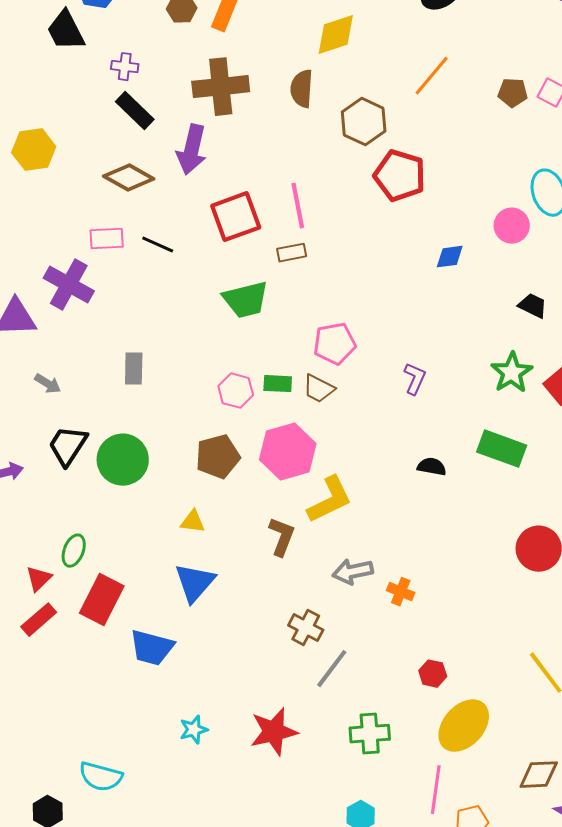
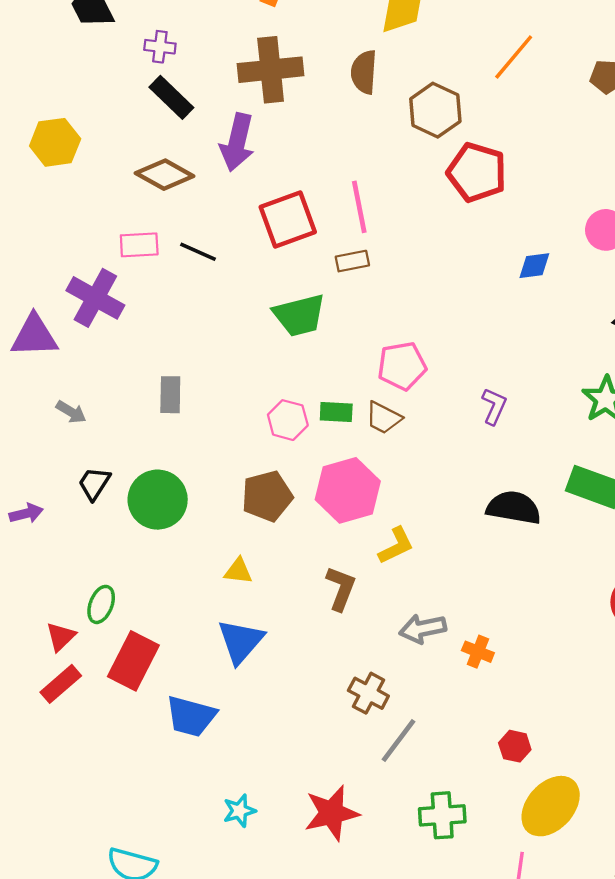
black trapezoid: (68, 446) -> (94, 483), size x0.7
black semicircle: (432, 467) -> (514, 508), size x1.6
yellow L-shape: (330, 500) -> (396, 546), size x0.7

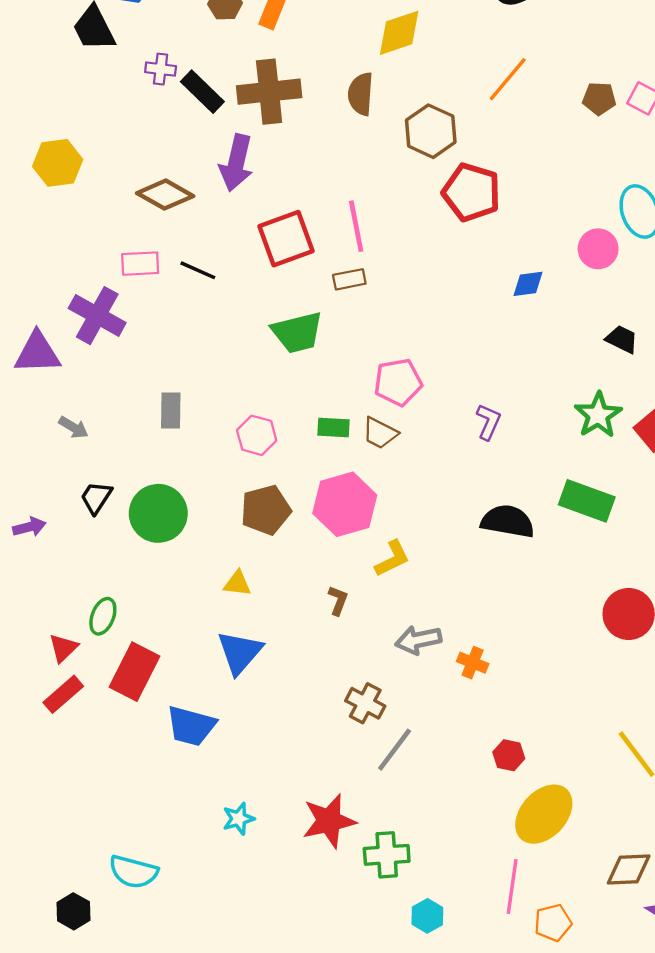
black rectangle: (171, 97) -> (202, 92), moved
pink hexagon: (288, 420) -> (257, 435), moved
brown L-shape: (341, 588) -> (338, 600), size x0.7
green cross: (442, 815) -> (387, 855), moved

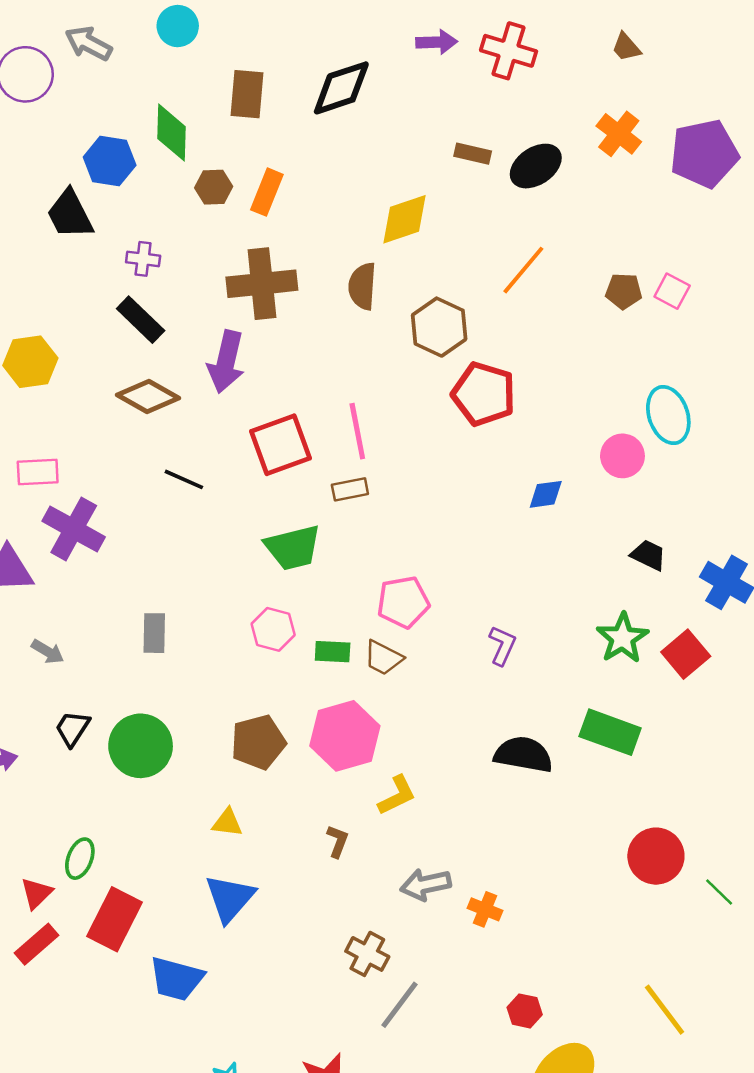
black rectangle: (202, 92) -> (141, 320), moved
pink rectangle: (140, 264) -> (38, 472), moved
pink hexagon: (257, 435) -> (273, 629), moved

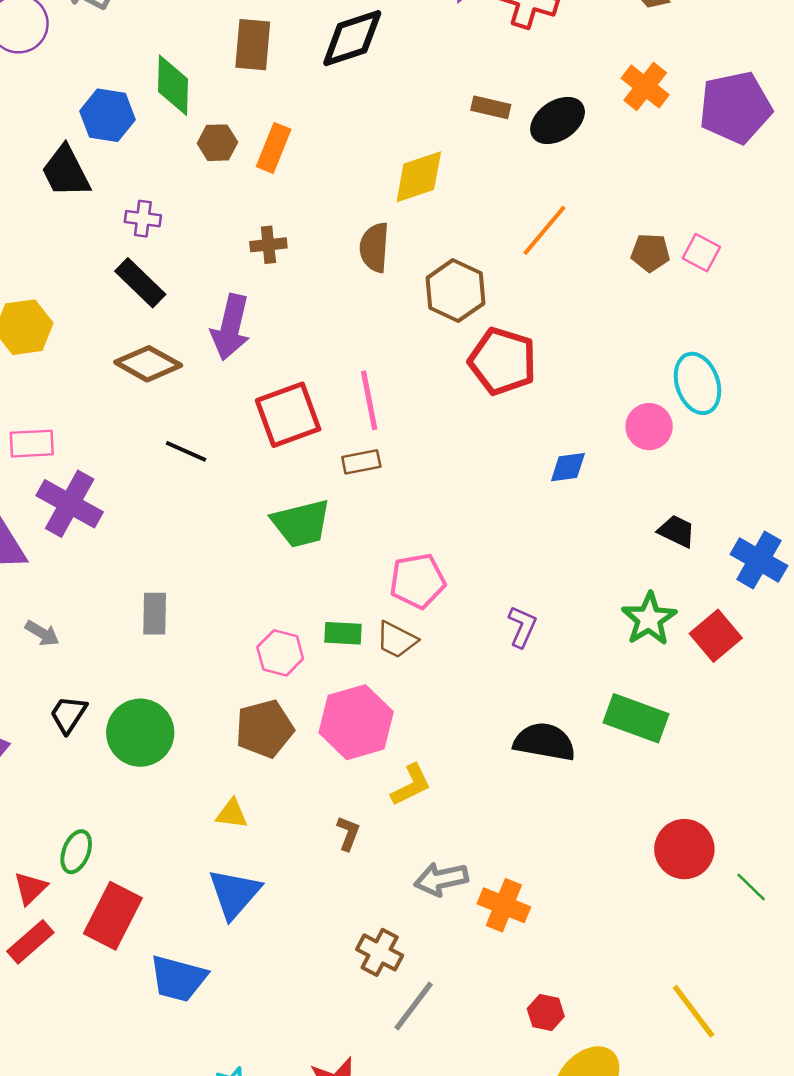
brown cross: (262, 284) -> (268, 245), size x0.5
pink hexagon: (273, 629) -> (280, 653), moved
orange cross: (485, 909) -> (504, 905), size x1.4

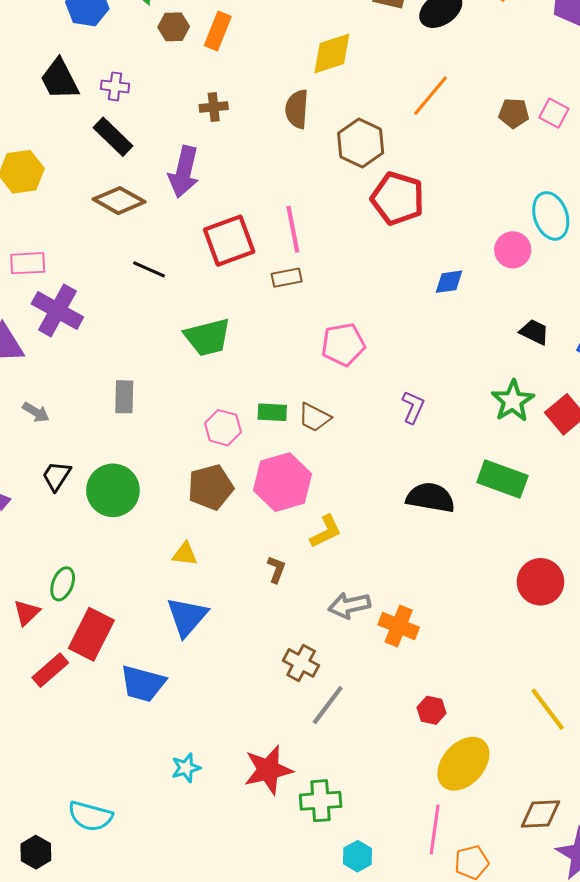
black trapezoid: (66, 172) -> (60, 79), moved
green trapezoid: (301, 523) -> (208, 337), moved
pink pentagon: (418, 581) -> (343, 344), moved
red rectangle: (30, 942) -> (50, 670), moved

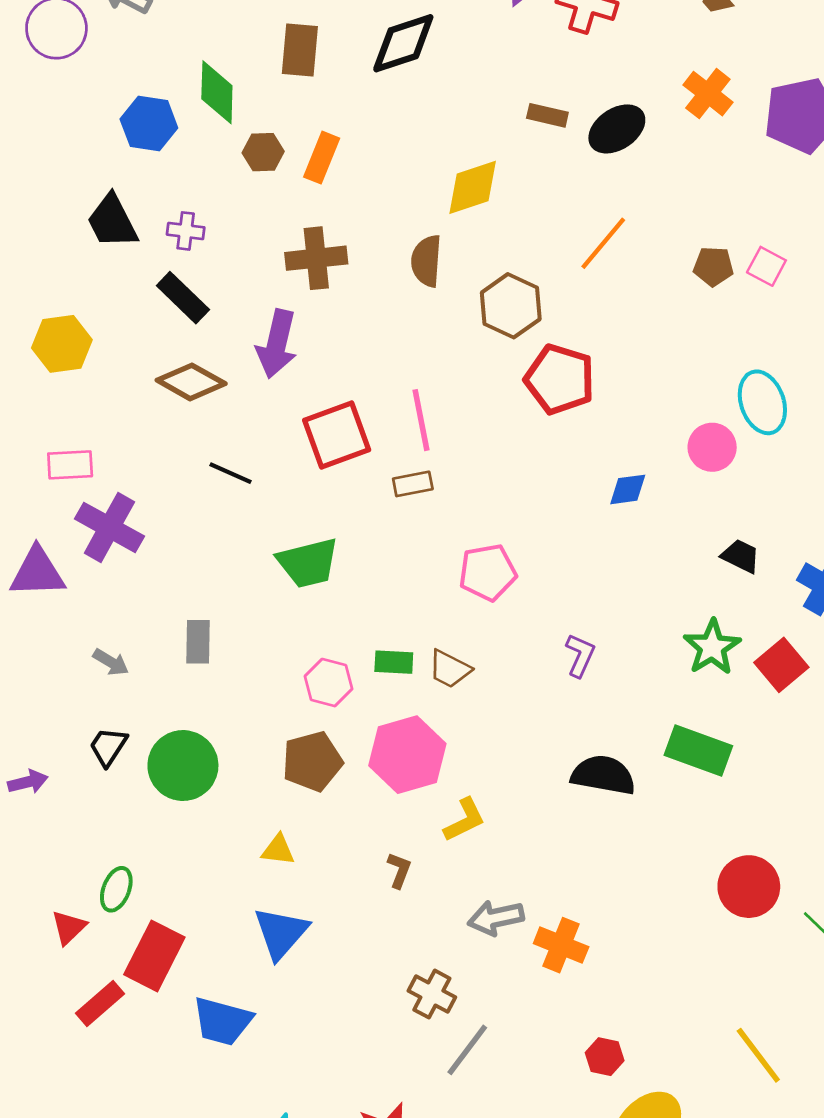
brown cross: (214, 107) -> (316, 258), size x1.6
gray arrow: (36, 412) -> (111, 662), moved

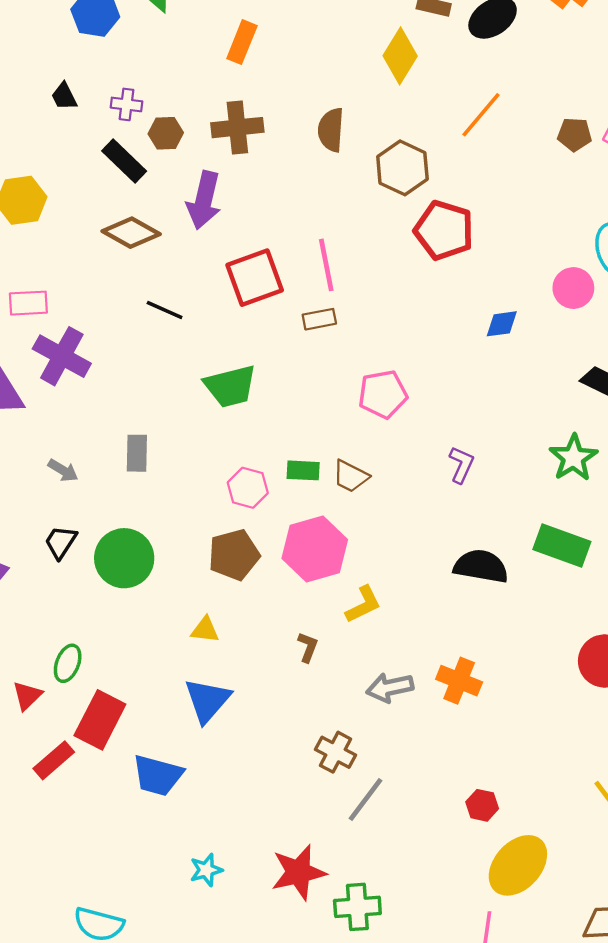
brown hexagon: (263, 152) -> (166, 133), moved
yellow diamond: (473, 187) -> (400, 56), moved, turned -40
black trapezoid: (112, 221) -> (64, 96), size x0.6
orange cross: (561, 945) -> (459, 681), moved

